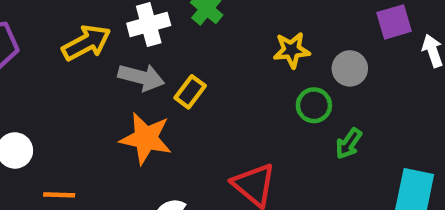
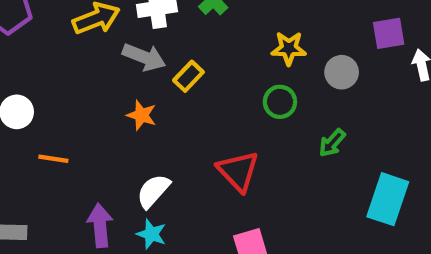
green circle: (314, 105) -> (280, 102), moved
orange star: (146, 138) -> (141, 115), size x0.6

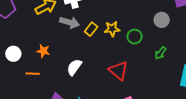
yellow star: (289, 48) -> (112, 29), moved
orange star: (141, 115) -> (43, 51), moved
white semicircle: (153, 191) -> (74, 67), moved

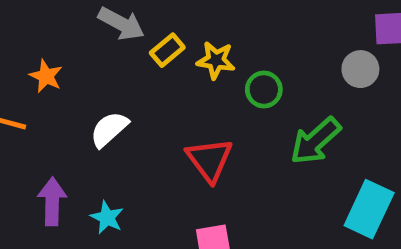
gray circle: (162, 20) -> (360, 69), moved
green arrow: (161, 53) -> (315, 141), size x1.6

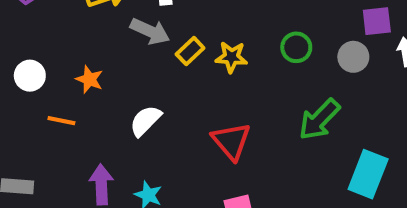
green circle: (264, 90) -> (296, 47), moved

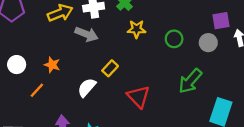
yellow rectangle: (190, 51) -> (110, 68), moved
yellow star: (231, 57) -> (137, 29), moved
orange line: (61, 121) -> (37, 90), turned -56

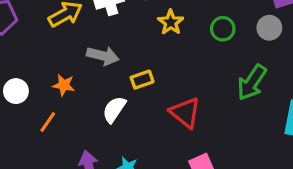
yellow star: (137, 29) -> (171, 22), turned -30
gray arrow: (87, 34) -> (103, 56), moved
yellow rectangle: (110, 68) -> (142, 80), turned 35

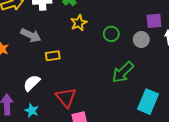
white semicircle: (114, 109) -> (32, 83), moved
red triangle: (185, 113) -> (66, 97), moved

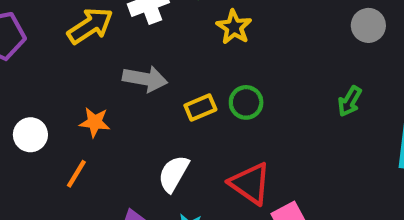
green circle: (111, 34) -> (246, 102), moved
green arrow: (123, 72) -> (350, 101), size x0.6

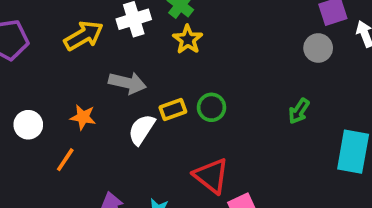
yellow star: (234, 27) -> (188, 39), moved
white semicircle: (174, 174) -> (142, 129), moved

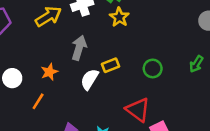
gray arrow: (127, 83) -> (79, 48), turned -85
green circle: (211, 107) -> (153, 68), moved
orange star: (83, 117) -> (49, 72), turned -30

